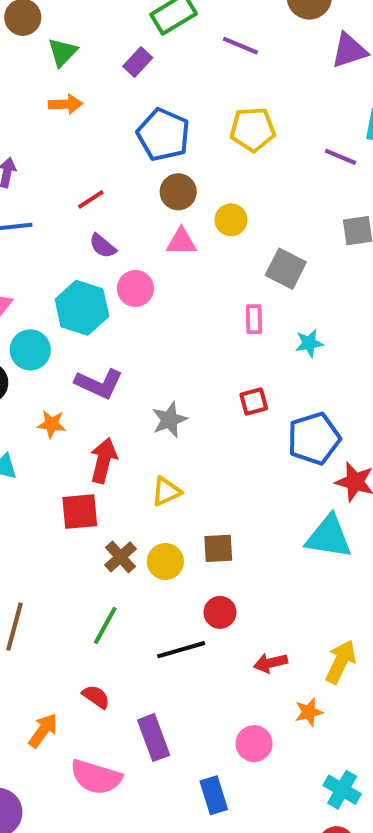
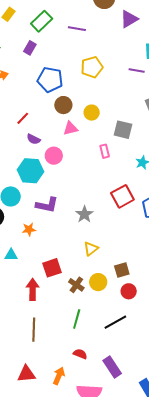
pink rectangle: (254, 319) -> (105, 151), moved
red square: (254, 401) -> (122, 196), size x1.6
red arrow: (104, 460) -> (33, 289), moved
red circle: (220, 612) -> (129, 291), moved

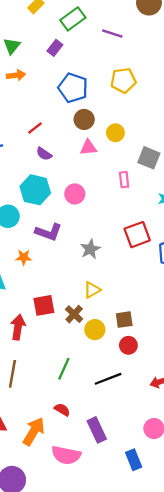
pink circle: (54, 156) -> (75, 194), moved
brown cross: (76, 285) -> (74, 314), moved
orange arrow: (59, 376) -> (34, 431), size x1.4

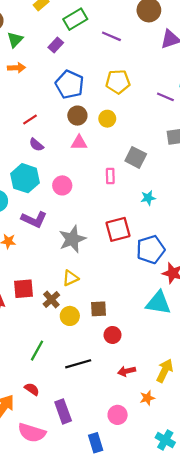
yellow circle: (115, 133) -> (107, 119), moved
gray star: (90, 249) -> (72, 239), size x1.4
red circle: (128, 345) -> (113, 335), moved

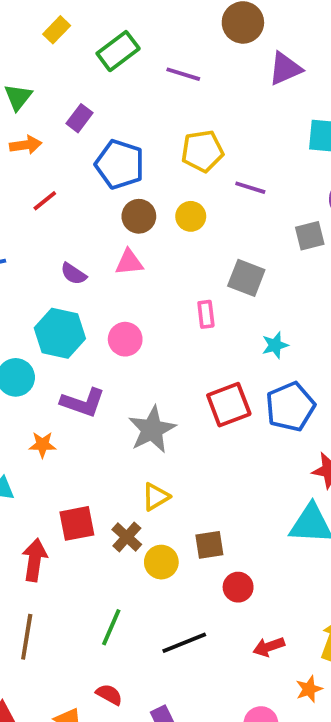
purple rectangle: (56, 45) -> (79, 118), moved
purple line: (165, 97) -> (250, 188), moved
red line: (30, 119) -> (45, 201), moved
pink triangle: (79, 143) -> (129, 262), moved
blue pentagon: (151, 250) -> (290, 407), moved

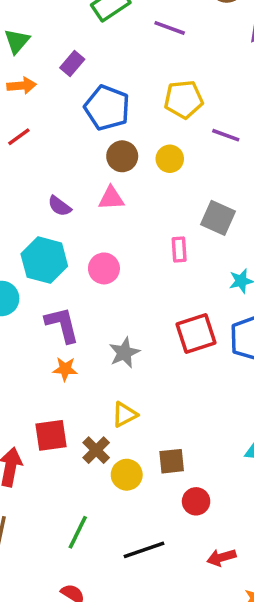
red line: (45, 201) -> (19, 137), moved
purple L-shape: (83, 402) -> (62, 325), turned -126
gray star: (152, 429) -> (124, 353), size x0.7
orange star: (42, 445) -> (65, 369), moved

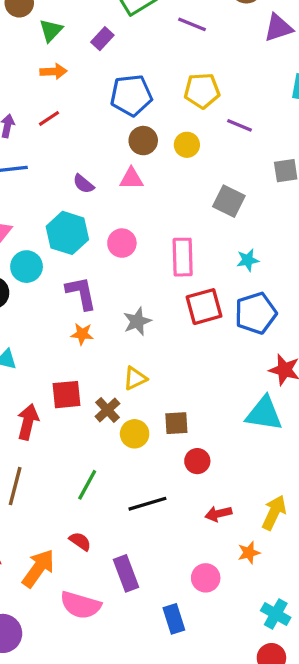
purple rectangle: (72, 64) -> (102, 39), moved
blue pentagon: (107, 108) -> (131, 95), turned -30
pink rectangle: (179, 249) -> (183, 257), moved, size x1.6

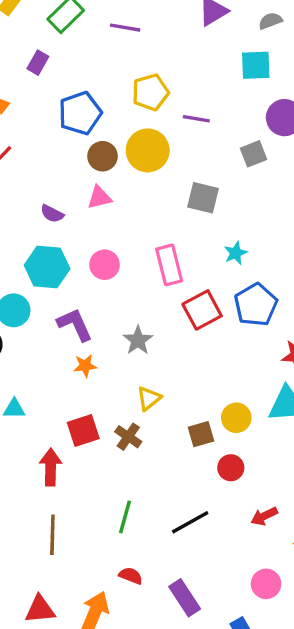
yellow circle: (187, 145) -> (148, 150), size x1.6
yellow circle: (135, 434) -> (236, 418), moved

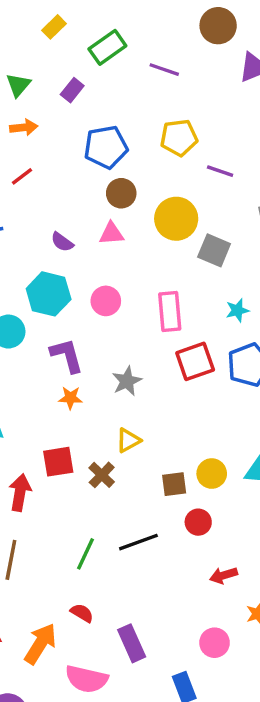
yellow circle: (148, 150) -> (176, 219), moved
black line: (190, 522) -> (138, 542), moved

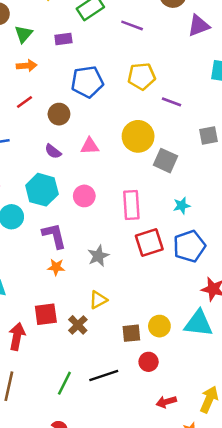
purple rectangle: (72, 90) -> (63, 39), turned 42
brown circle: (121, 193) -> (59, 114), moved

